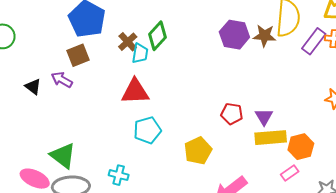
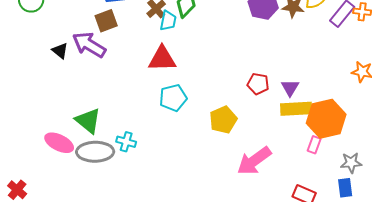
purple arrow: (62, 80) -> (89, 45), size x1.6
orange hexagon: (301, 147) -> (326, 119), size x1.5
pink rectangle: (290, 173) -> (314, 145), turned -36
cyan cross: (119, 175) -> (126, 142), moved

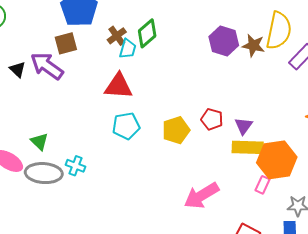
yellow pentagon: (223, 120) -> (176, 130), moved
green triangle: (88, 121) -> (39, 142), size x0.7

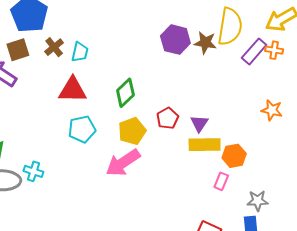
green diamond: (147, 33) -> (125, 93), moved
brown cross: (117, 36) -> (54, 47), moved
red pentagon: (212, 119) -> (168, 118), turned 30
orange hexagon: (277, 160) -> (234, 156), size x0.6
pink arrow: (201, 196) -> (123, 163), moved

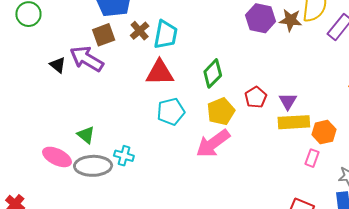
cyan trapezoid: (80, 52) -> (166, 35), size x1.4

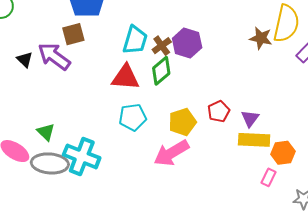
purple hexagon: (261, 18) -> (187, 43), moved
brown cross: (140, 31) -> (162, 46), moved
green diamond: (213, 73) -> (161, 71), moved
cyan cross: (124, 156) -> (82, 156), size x1.8

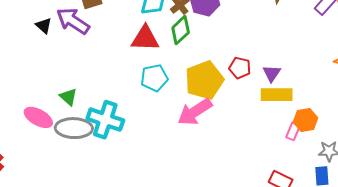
red pentagon: (219, 111) -> (240, 68), turned -30
yellow pentagon: (182, 122) -> (204, 80), size x1.4
orange hexagon: (283, 153) -> (305, 120), moved

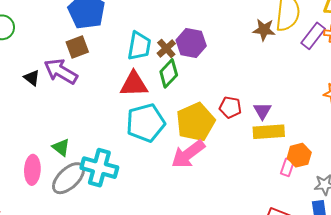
cyan pentagon: (154, 78) -> (146, 123), size x1.4
pink ellipse: (38, 117) -> (32, 170), turned 68
gray ellipse: (74, 128) -> (69, 178), turned -42

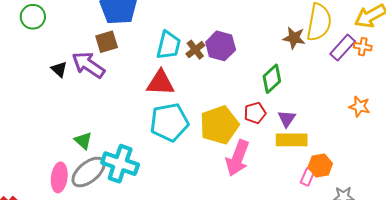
green diamond: (169, 73) -> (272, 79), moved
red pentagon: (230, 107) -> (255, 113), turned -30
pink arrow: (188, 154) -> (238, 158), moved, turned -36
pink ellipse: (32, 170) -> (59, 177), moved

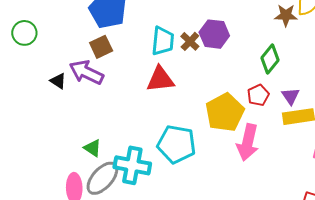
cyan pentagon: (169, 122) -> (177, 144), moved, turned 30

